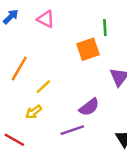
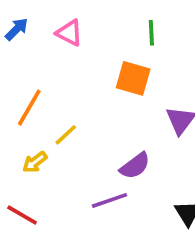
green line: (105, 28) -> (151, 33), moved
orange square: (88, 49) -> (133, 78), turned 35
yellow arrow: (34, 112) -> (35, 162), moved

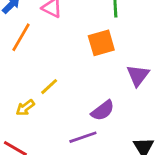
orange square: (133, 78) -> (101, 43), turned -32
orange line: (29, 107) -> (21, 37), moved

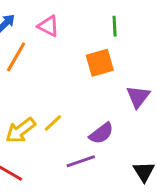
yellow line: (49, 87) -> (53, 123), moved
yellow arrow: (25, 108) -> (20, 130), size x1.5

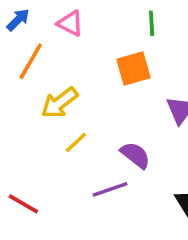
yellow arrow: (20, 130) -> (60, 103), moved
purple semicircle: (101, 133) -> (135, 155), turned -105

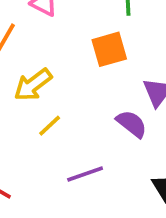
purple semicircle: (135, 155) -> (132, 124), moved

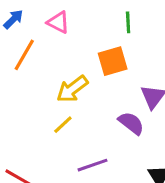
yellow arrow: (33, 85) -> (72, 89), moved

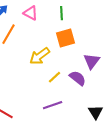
green line: (128, 22) -> (62, 13), moved
yellow line: (63, 125) -> (55, 77), moved

